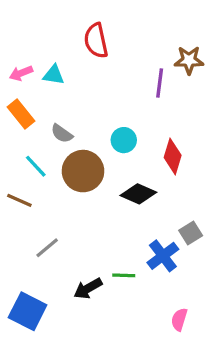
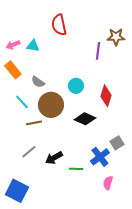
brown line: (19, 200) -> (34, 123), moved, turned -35
black arrow: (88, 288) -> (54, 158), moved
pink semicircle: (179, 319) -> (108, 183), moved

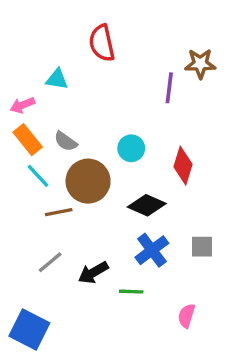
pink arrow: (13, 45) -> (22, 105), moved
orange rectangle: (13, 70) -> (28, 140), moved
gray square: (117, 143) -> (202, 247), turned 32
blue cross: (100, 157) -> (152, 250), moved

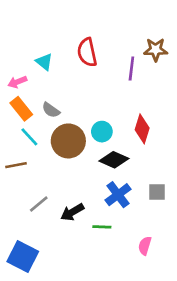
red semicircle: (102, 43) -> (87, 52), moved
cyan triangle: (57, 79) -> (44, 62), turned 30
cyan circle: (131, 148) -> (102, 132), moved
brown line: (59, 212) -> (16, 165), moved

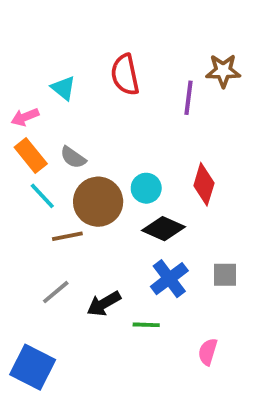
brown line: (16, 165) -> (67, 236), moved

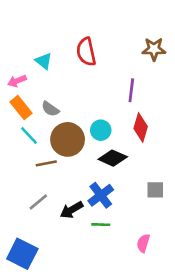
purple line: (189, 98) -> (131, 90), moved
blue cross: (169, 279) -> (101, 195), moved

